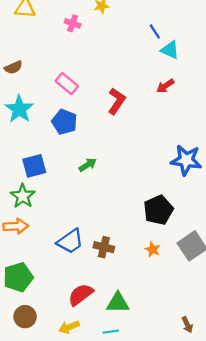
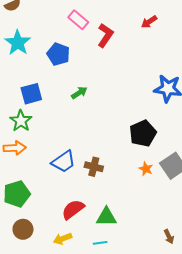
pink rectangle: (67, 84) -> (78, 20), moved
orange star: (153, 249) -> (146, 169), moved

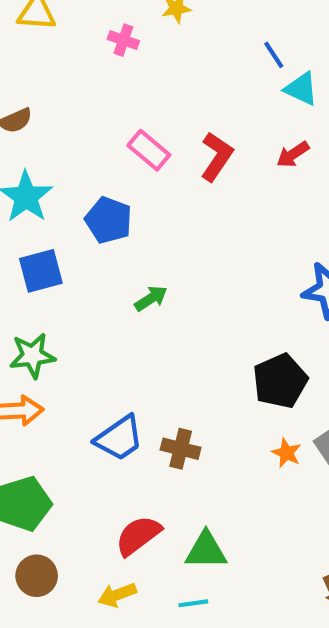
red L-shape: (105, 35) -> (217, 157), moved
blue square: (31, 94) -> (41, 271), moved
green star: (21, 121) -> (32, 356), turned 30

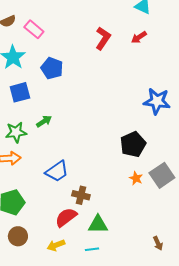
pink rectangle: (149, 150) -> (34, 29), moved
green arrow: (151, 298) -> (44, 121), moved
brown cross: (181, 449) -> (81, 195), moved

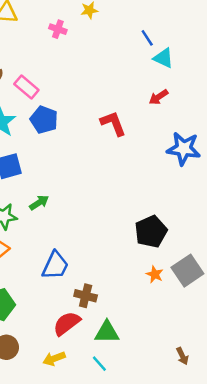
red L-shape: (103, 38) -> (113, 123), moved, turned -55
blue pentagon: (52, 68) -> (44, 120), moved
blue star: (157, 101) -> (184, 149), moved
blue trapezoid: (57, 171) -> (55, 266), turned -30
cyan line: (92, 249) -> (99, 364), turned 56

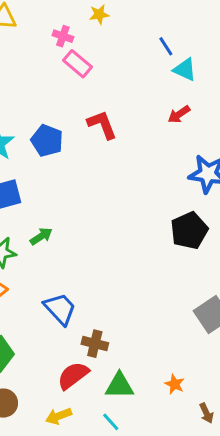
pink rectangle: (26, 87) -> (77, 64), moved
red L-shape: (113, 123) -> (102, 125), moved
black pentagon: (151, 232) -> (189, 230), moved
blue trapezoid: (55, 266) -> (60, 309), turned -68
orange star: (155, 274) -> (175, 384), moved

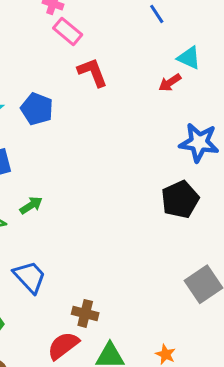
cyan triangle: (185, 69) -> (189, 58), moved
red L-shape: (102, 125) -> (92, 72), moved
blue trapezoid: (60, 309) -> (30, 277), moved

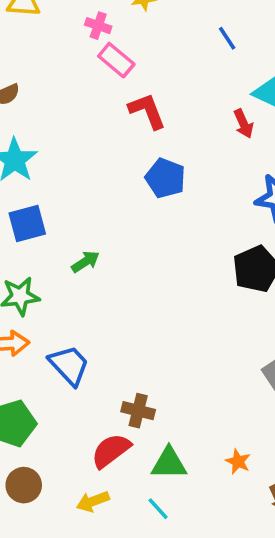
red arrow: (170, 83) -> (243, 124), turned -80
blue pentagon: (37, 109) -> (165, 178), moved
green arrow: (31, 205) -> (85, 262), moved

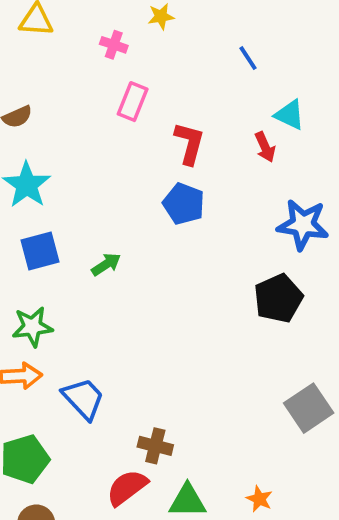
pink rectangle: (116, 60) -> (133, 102), moved, turned 72
red L-shape: (147, 111) -> (189, 143), moved, turned 36
green arrow: (85, 262) -> (106, 264), moved

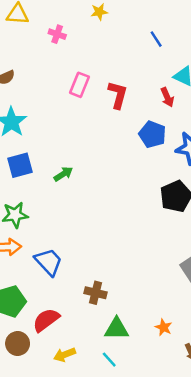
pink cross: (114, 45) -> (57, 34), moved
pink rectangle: (133, 102) -> (79, 85), moved
blue pentagon: (184, 204) -> (152, 134), moved
red semicircle: (127, 487) -> (46, 320), moved

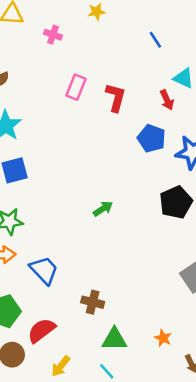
green arrow: (63, 174) -> (103, 209), moved
yellow arrow: (65, 355) -> (61, 366), turned -30

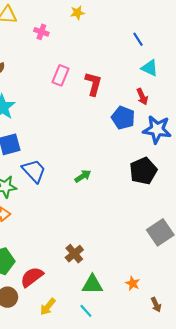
blue line: (155, 40) -> (138, 39), moved
red arrow: (167, 100) -> (142, 97), moved
blue trapezoid: (44, 270) -> (34, 171), moved
brown cross: (93, 302) -> (74, 254), turned 36

